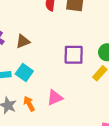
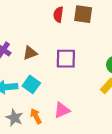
purple square: (74, 55) -> (66, 59), moved

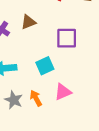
brown triangle: (30, 53) -> (28, 22), moved
cyan square: (31, 84) -> (45, 66), moved, turned 30

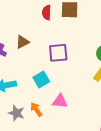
pink triangle: (63, 92) -> (60, 101), turned 35

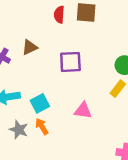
cyan square: (41, 79) -> (40, 103), moved
pink triangle: (60, 101) -> (83, 111), moved

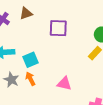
pink triangle: (83, 111) -> (64, 84), moved

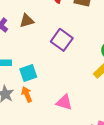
purple square: (58, 28) -> (62, 40), turned 30

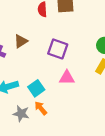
pink triangle: (64, 102) -> (67, 78), moved

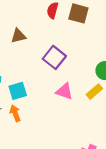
pink triangle: (67, 78) -> (64, 91), moved

